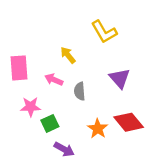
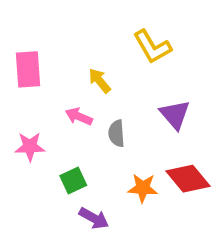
pink rectangle: (19, 68) -> (28, 69), moved
pink star: (31, 107) -> (30, 147), moved
orange star: (98, 129) -> (143, 188), turned -30

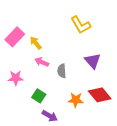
pink rectangle: (28, 69) -> (15, 37), turned 48
yellow arrow: (100, 81) -> (36, 43), moved
green square: (73, 180) -> (39, 96), turned -32

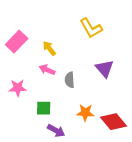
yellow arrow: (36, 43) -> (49, 48), moved
red diamond: (100, 95) -> (114, 122), moved
green square: (39, 96) -> (44, 108), turned -32

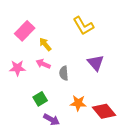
pink rectangle: (17, 42) -> (25, 31), moved
pink star: (18, 88) -> (17, 68), moved
green square: (44, 108) -> (40, 99), turned -32

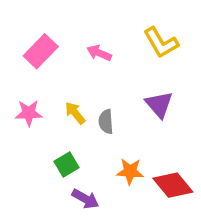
yellow L-shape: (83, 26) -> (161, 43), moved
yellow arrow: (45, 44) -> (75, 113), moved
pink arrow: (43, 64) -> (99, 53), moved

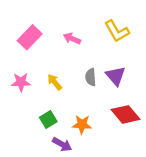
gray semicircle: (106, 122) -> (91, 77), moved
orange star: (130, 171) -> (82, 124), moved
red diamond: (173, 185) -> (125, 114), moved

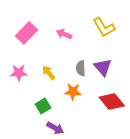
orange star: (82, 124) -> (73, 92), moved

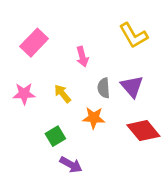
pink arrow: (64, 34) -> (82, 57), moved, turned -128

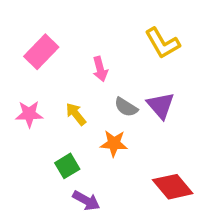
gray semicircle: (104, 88) -> (126, 107), turned -54
red diamond: (143, 131) -> (173, 187), moved

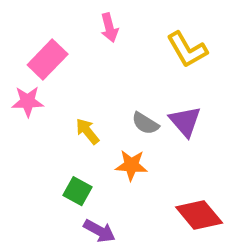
pink arrow: (100, 69) -> (109, 28), moved
pink star: (29, 114) -> (28, 101), moved
green square: (67, 166) -> (77, 191), turned -30

